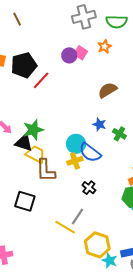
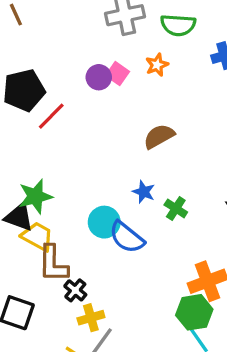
yellow cross: (75, 161) -> (91, 318), moved
black cross: (89, 188) -> (75, 290), moved

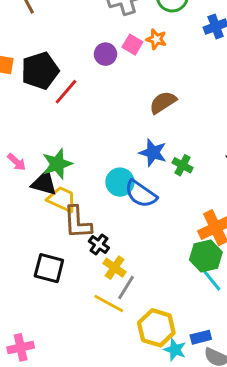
orange star: (157, 65) -> (156, 39), turned -30
pink square: (118, 74) -> (132, 45), moved
blue star: (144, 192) -> (153, 153), size x1.4
yellow cross: (91, 318) -> (115, 268), turned -35

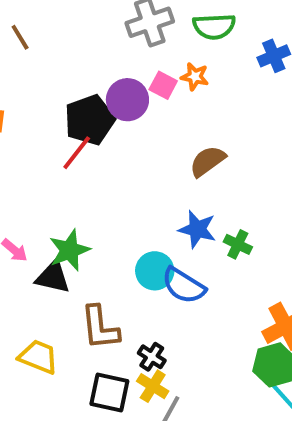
purple circle: (105, 54) -> (127, 100), size x1.4
black pentagon: (40, 71) -> (90, 120), moved
yellow trapezoid: (62, 199) -> (38, 357), moved
black cross: (99, 244) -> (152, 357), moved
black square: (49, 268) -> (109, 392), moved

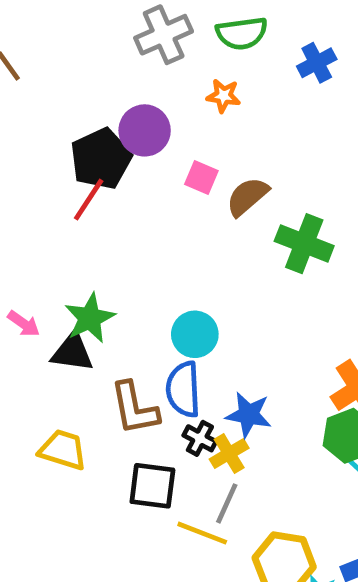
pink square: (163, 85) -> (201, 177), moved
blue star: (197, 229) -> (249, 415), moved
green cross: (238, 244) -> (304, 244), moved, size x1.6
blue semicircle: (184, 286) -> (183, 389), moved, turned 60
yellow cross: (153, 386) -> (229, 454), moved, turned 32

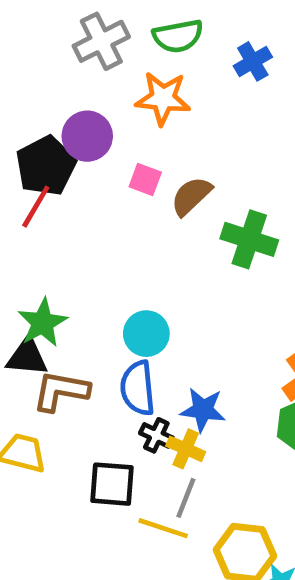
orange star: (223, 96) -> (163, 98), size x1.6
brown L-shape: (134, 408) -> (61, 391), moved, turned 114
yellow cross: (229, 454) -> (186, 449), turned -33

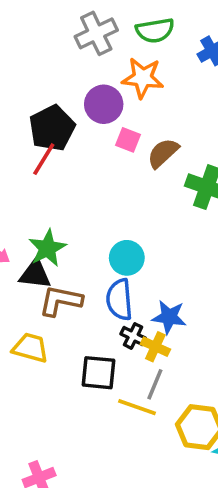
purple circle: (87, 136) -> (104, 104), moved

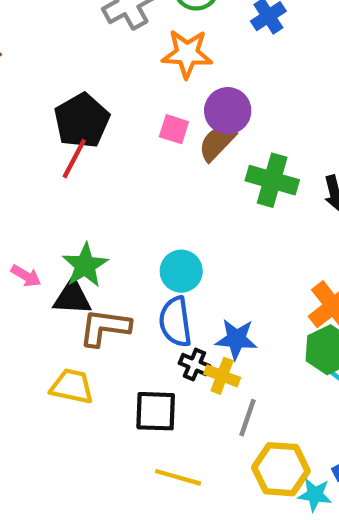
purple circle: (104, 104) -> (228, 111), moved
gray line: (155, 384) -> (248, 418), moved
yellow line: (137, 407) -> (178, 477), moved

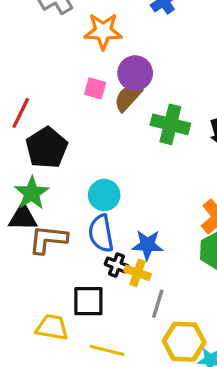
black pentagon: (82, 121) -> (47, 148), moved
yellow trapezoid: (72, 386) -> (52, 327), moved

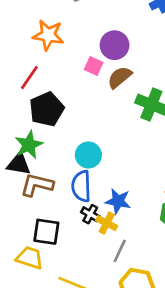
orange star: (103, 31) -> (48, 35), moved
purple circle: (135, 73) -> (115, 45), moved
black square: (88, 301) -> (46, 232), moved

